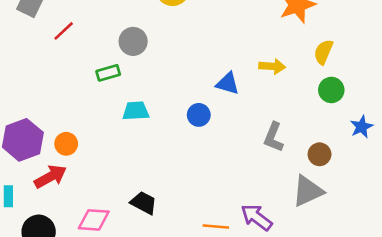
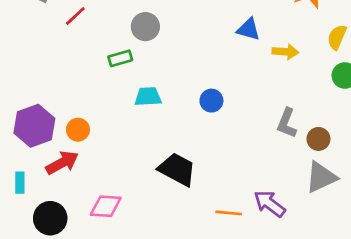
blue triangle: (228, 83) -> (248, 29), moved
brown circle: (320, 154) -> (318, 139), moved
black trapezoid: (144, 203) -> (177, 169), moved, size x1.4

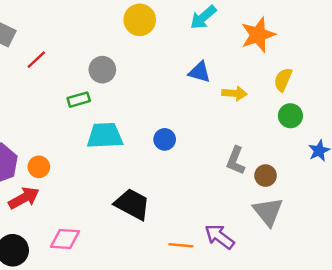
cyan trapezoid: (148, 97) -> (105, 136), size x1.4
gray triangle: (321, 177) -> (268, 212), turned -44

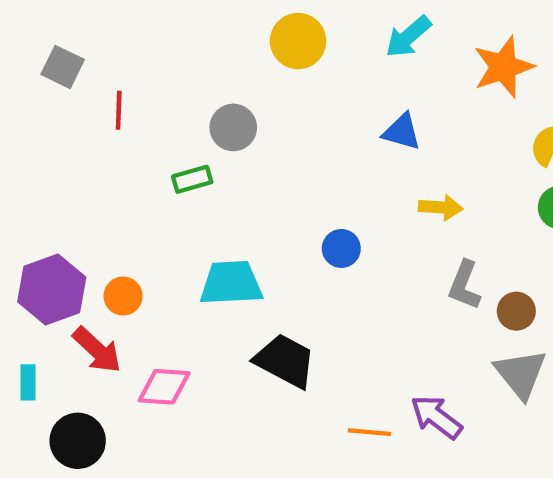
red line: (36, 60) -> (119, 110), turned -45
yellow arrow: (234, 93) -> (441, 207), moved
cyan trapezoid: (105, 136) -> (231, 283), moved
red arrow: (24, 198) -> (97, 350), turned 72
pink diamond: (65, 239) -> (164, 387), moved

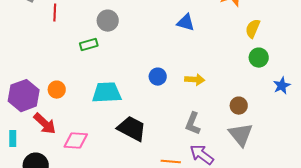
yellow arrow: (441, 207) -> (195, 80), moved
gray L-shape: (464, 285) -> (193, 124), moved
orange circle: (123, 296) -> (57, 90), moved

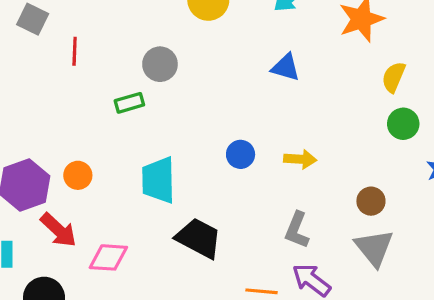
cyan trapezoid: (107, 93) -> (158, 180), turned -88

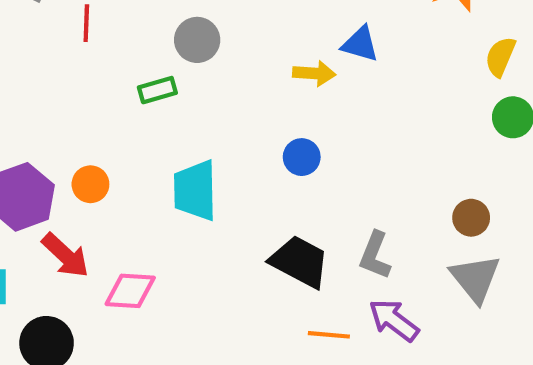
yellow arrow: (300, 159) -> (314, 73), moved
black trapezoid: (199, 238) -> (300, 262), moved

